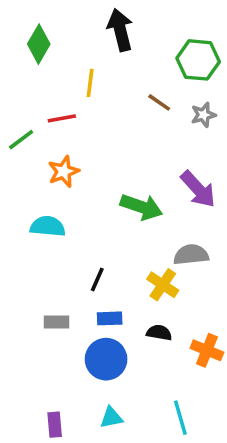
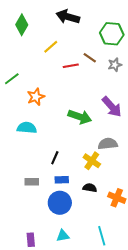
black arrow: (120, 30) -> (68, 17), turned -60
yellow line: (90, 83) -> (51, 47), turned 42
red line: (62, 118) -> (71, 66), moved

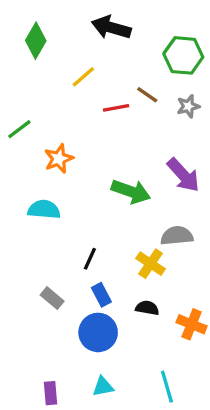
blue rectangle: (62, 180) -> (101, 295), turned 64
gray rectangle: (32, 182) -> (52, 298), turned 40

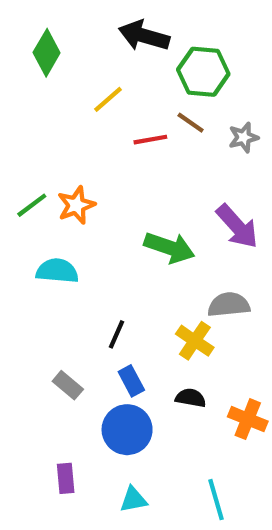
green hexagon: (183, 55) -> (203, 72), moved
green line: (19, 129) -> (32, 205), moved
purple rectangle: (51, 393) -> (66, 478), moved

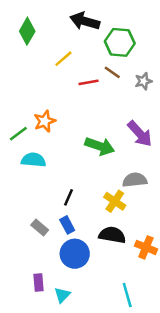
green line: (32, 205) -> (18, 134), moved
blue rectangle: (131, 381) -> (67, 225), moved
black semicircle: (191, 398) -> (112, 235), size x1.5
cyan triangle: (133, 500) -> (62, 295), moved, turned -36

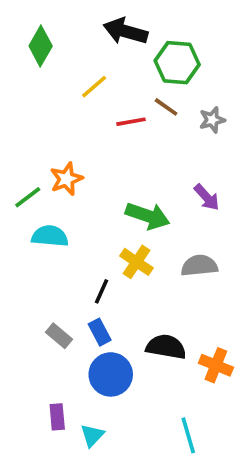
purple arrow: (140, 134) -> (207, 197), size x0.7
yellow cross: (115, 201) -> (137, 262), moved

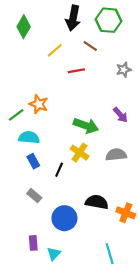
black arrow: (125, 31) -> (73, 18), turned -95
green hexagon: (177, 63) -> (109, 20), moved
brown line: (166, 107) -> (90, 46), moved
orange star: (66, 179) -> (39, 104), turned -30
blue rectangle: (100, 332) -> (33, 161), moved

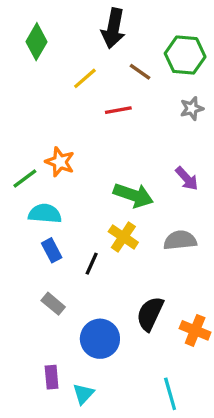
green hexagon: (109, 20) -> (185, 55), moved
black semicircle: (97, 202) -> (150, 314), turned -75

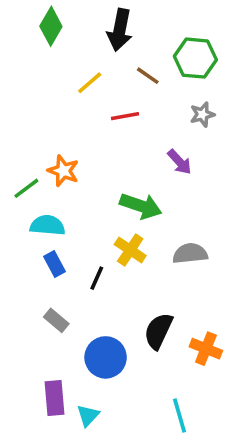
green diamond: (37, 42) -> (51, 26), moved
purple arrow: (187, 179) -> (180, 162), moved
purple rectangle: (52, 377) -> (55, 398), size x1.4

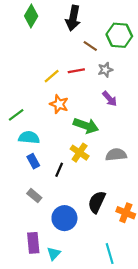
yellow line: (90, 83) -> (52, 76), moved
gray star: (202, 114) -> (105, 70), moved
orange star: (63, 171) -> (59, 104), moved

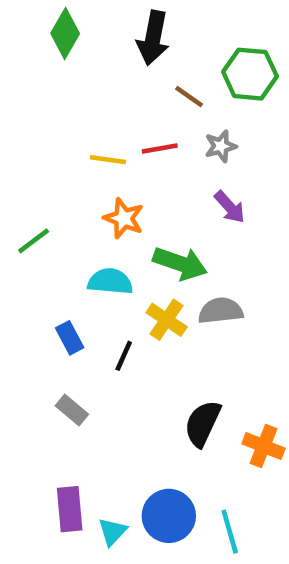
yellow line: (52, 76) -> (108, 160), turned 49
cyan semicircle: (29, 137) -> (110, 281), moved
gray semicircle: (116, 155) -> (221, 311), moved
blue circle: (64, 218) -> (169, 516), moved

